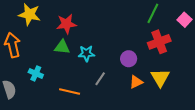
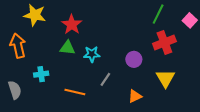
red star: (66, 24) -> (72, 25), turned -30
cyan cross: (36, 73) -> (41, 74), turned -32
orange triangle: (136, 82) -> (135, 96), moved

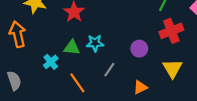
green triangle: (67, 48) -> (72, 47), moved
cyan cross: (41, 74) -> (51, 62), moved, turned -32
orange line: (75, 92) -> (77, 83), turned 42

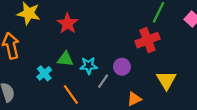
red cross: (171, 31) -> (148, 40), moved
cyan star: (95, 43) -> (89, 66), moved
purple circle: (139, 49) -> (122, 67), moved

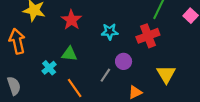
cyan star: (89, 66) -> (110, 32), moved

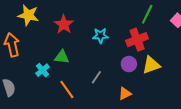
purple circle: (124, 61) -> (129, 64), moved
yellow triangle: (166, 74) -> (151, 65), moved, turned 42

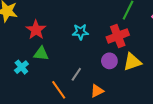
red star: (64, 24) -> (36, 30), moved
orange line: (67, 89) -> (59, 90), moved
orange triangle: (125, 94) -> (97, 91), moved

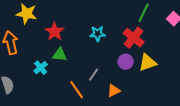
red cross: (118, 36) -> (134, 38), turned -30

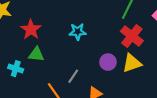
red cross: (134, 38) -> (132, 36), moved
cyan cross: (41, 68) -> (16, 69), turned -32

